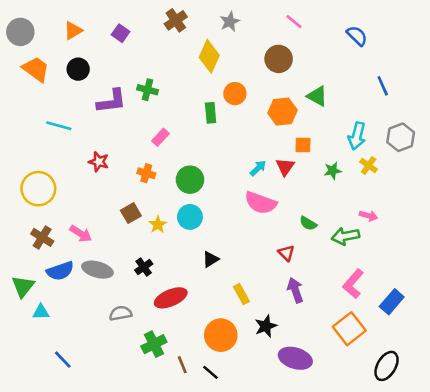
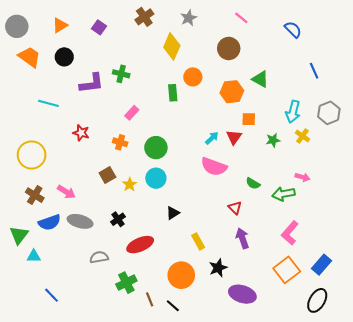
blue rectangle: (392, 302) -> (321, 265), moved

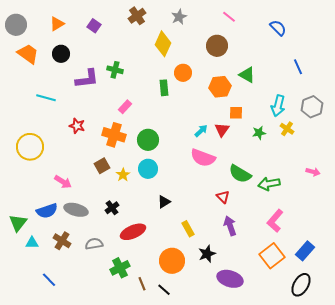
orange cross: (120, 142) -> (114, 135), size x1.6
pink arrow: (302, 177) -> (313, 172), moved
green semicircle: (253, 183) -> (240, 174), size x1.6
brown cross: (35, 195) -> (62, 241), moved

